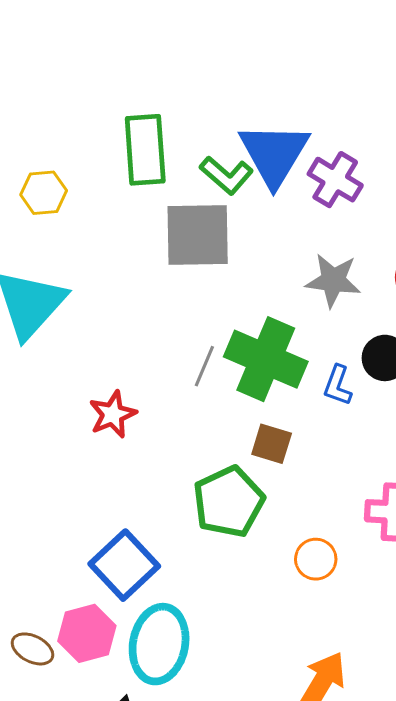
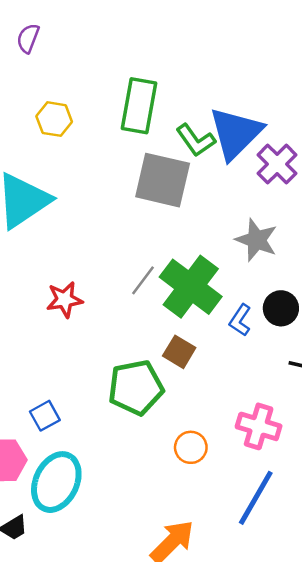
blue square: (124, 565) -> (45, 416), size x0.6

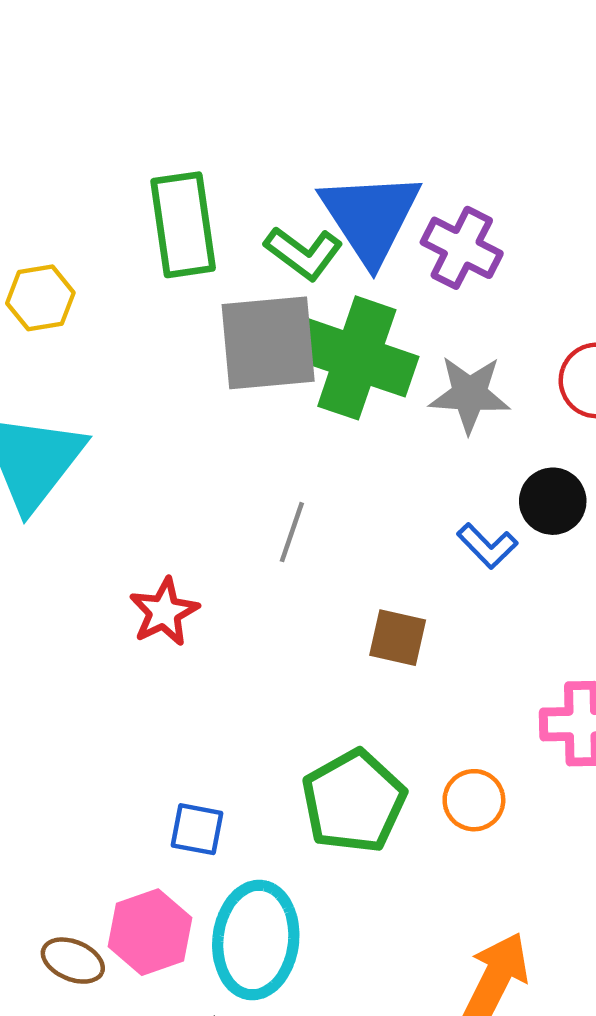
green cross: (191, 287) -> (357, 358), moved
blue L-shape: (240, 320) -> (487, 546), turned -60
green pentagon: (136, 388) -> (354, 801), moved
blue square: (45, 416) -> (197, 829), turned -32

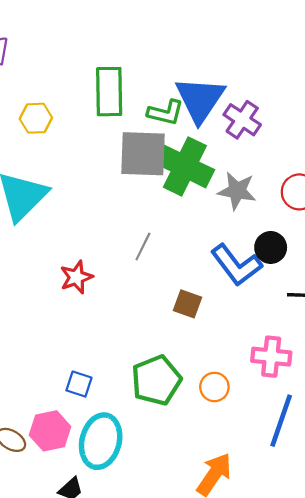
green L-shape: (304, 253) -> (166, 113), turned -30
blue L-shape: (487, 546) -> (236, 265), size x1.8

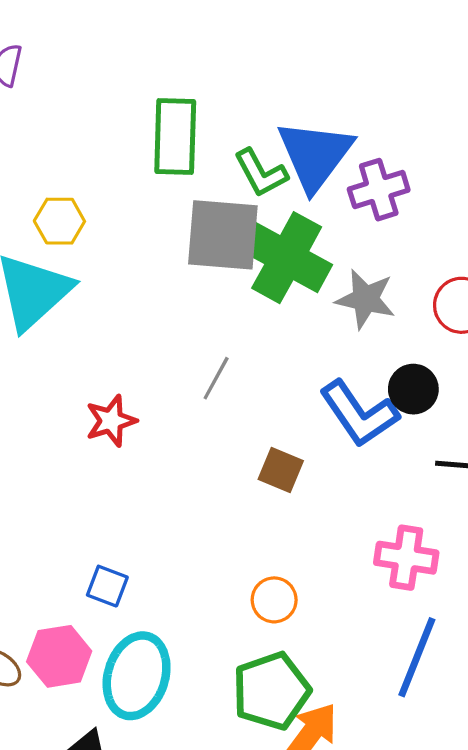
green L-shape: (166, 113) -> (261, 173), turned 45
yellow hexagon: (36, 118) -> (59, 221), moved
purple cross: (242, 120) -> (379, 190), turned 36
green pentagon: (156, 380) -> (271, 691), moved
orange circle: (214, 387) -> (274, 600), moved

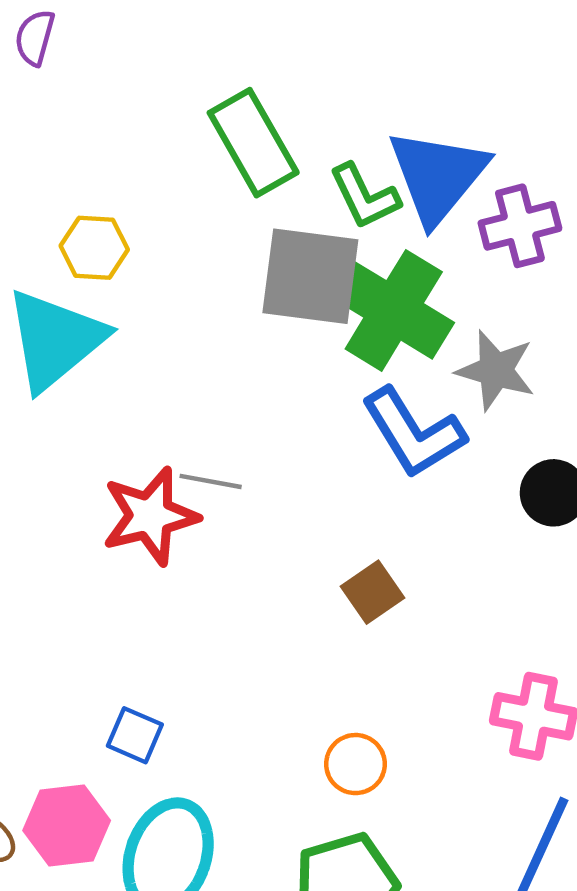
green rectangle: (175, 136) -> (253, 143), turned -34
gray line: (216, 378) -> (211, 481), moved, turned 69
blue L-shape: (359, 414) -> (413, 433), moved
red star: (111, 421) -> (150, 516), size x1.4
brown square: (281, 470) -> (372, 592), turned 30

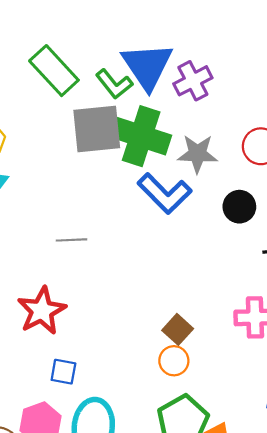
red star: (150, 516) -> (42, 311), moved
brown square: (372, 592) -> (178, 329), moved

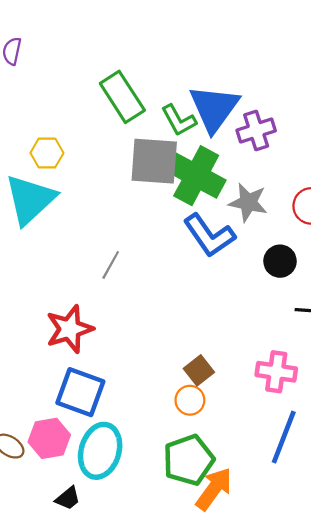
gray line: (72, 240) -> (111, 265), turned -68
blue square: (63, 372) -> (80, 392), size x1.8

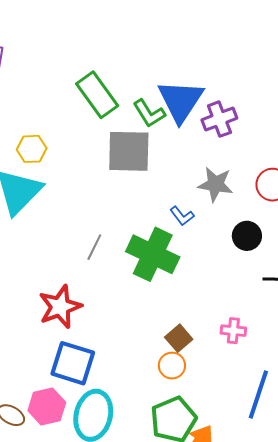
green cross: (196, 176) -> (153, 254), moved
blue L-shape: (209, 235) -> (182, 216), size x0.5
pink cross: (276, 372) -> (233, 331), moved, size x0.7

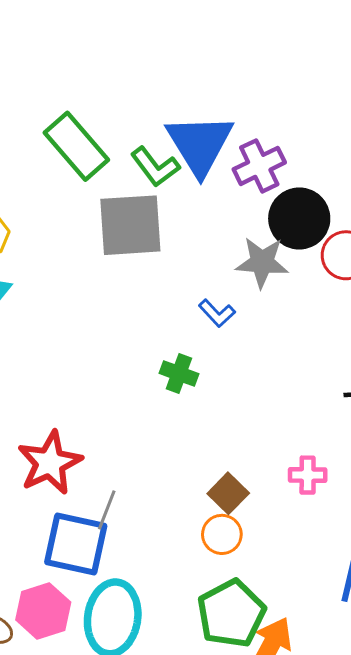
black circle: (247, 236) -> (299, 218), moved, size x1.4
gray line: (94, 247) -> (107, 510), moved
green cross: (153, 254) -> (179, 373), size x0.5

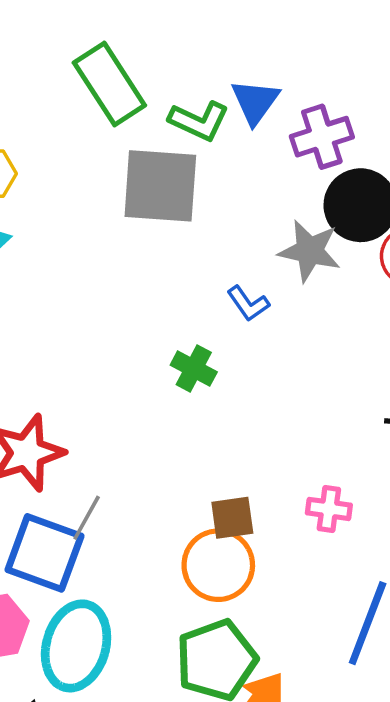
blue triangle: (200, 144) -> (255, 102), size x0.6
green L-shape: (155, 167) -> (199, 121), turned -36
brown square: (228, 493) -> (232, 518), turned 30
orange circle: (222, 534) -> (218, 565), size x1.5

